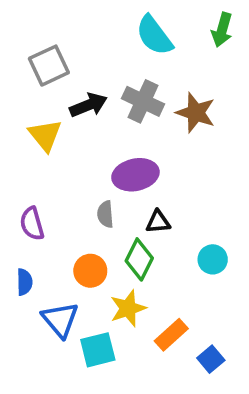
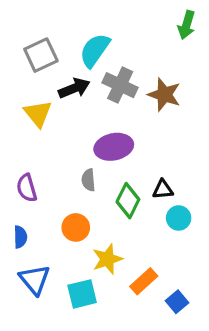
cyan semicircle: (154, 35) -> (95, 50), moved, turned 72
black triangle: (158, 222) -> (163, 190), moved
green diamond: (139, 259) -> (128, 201), moved
blue triangle: (60, 320) -> (35, 280), moved

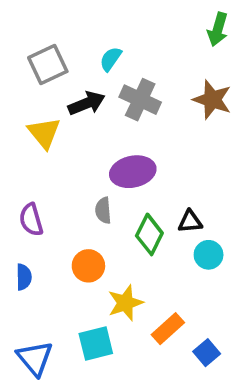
cyan semicircle: (95, 50) -> (111, 59), size x0.6
brown star: (164, 95) -> (212, 100), moved
blue triangle: (35, 280) -> (35, 358), moved

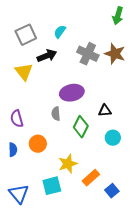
gray cross: (140, 100) -> (88, 54), moved
black triangle: (190, 222) -> (105, 111), moved
orange circle: (88, 266) -> (38, 144), moved

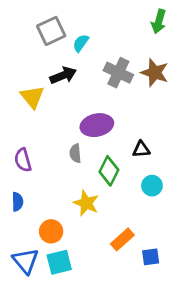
gray square: (26, 35) -> (51, 31), moved
orange circle: (38, 144) -> (51, 231), moved
yellow star: (68, 164) -> (86, 203), moved, turned -30
cyan square: (52, 186) -> (59, 262), moved
blue square: (112, 191) -> (151, 257), turned 32

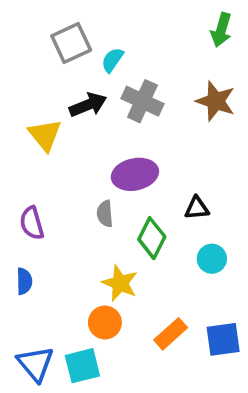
gray cross: (118, 73) -> (142, 101), moved
orange circle: (51, 231) -> (105, 323), moved
blue square: (151, 257) -> (223, 339), moved, size x1.4

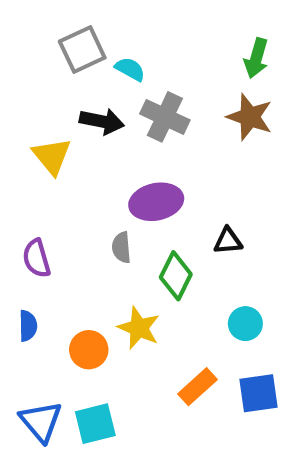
green arrow: (221, 30) -> (256, 58), moved
cyan semicircle: (112, 60) -> (130, 69), turned 84
black arrow: (88, 105) -> (102, 121), turned 33
cyan circle: (212, 259) -> (245, 324), moved
orange circle: (105, 323) -> (89, 350), moved

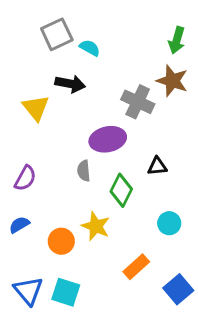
gray cross: (165, 117) -> (138, 102), moved
purple semicircle: (37, 258) -> (25, 178), turned -135
blue semicircle: (28, 326) -> (19, 225), turned -120
blue square: (258, 393) -> (178, 289), moved, turned -32
cyan square: (95, 424) -> (66, 292), turned 32

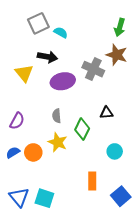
purple ellipse: (108, 139) -> (63, 81), moved
yellow star: (96, 226) -> (58, 142), moved
orange circle: (61, 241) -> (33, 152), moved
orange rectangle: (136, 267) -> (92, 181), turned -48

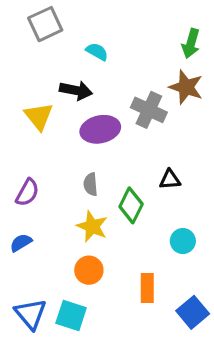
gray square: (38, 23) -> (45, 24), moved
orange circle: (33, 152) -> (89, 270), moved

